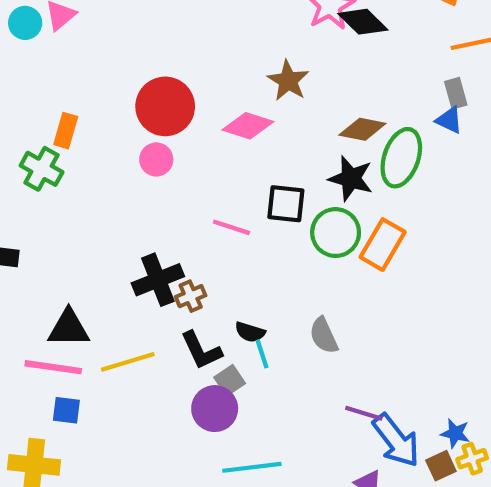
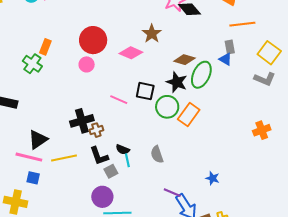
black triangle: (69, 328) -> (38, 140), turned -40
purple circle: (215, 409) -> (102, 197), moved
blue star: (455, 433) -> (212, 178), moved

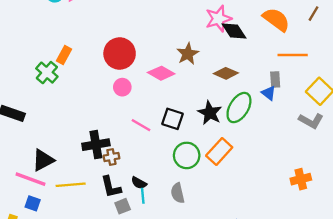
brown diamond: (184, 60) -> (226, 73), moved
pink circle: (87, 64) -> (122, 87), moved
green circle: (167, 107) -> (187, 155), moved

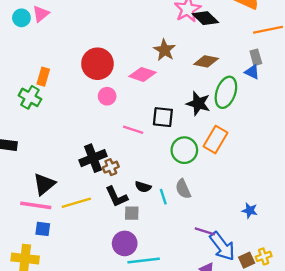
cyan line: (143, 196) -> (163, 197), moved
gray square: (123, 206) -> (132, 213), turned 35

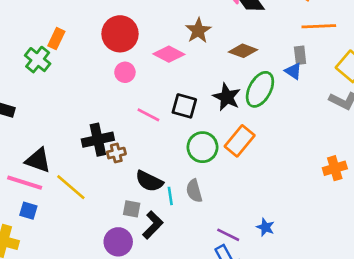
black triangle: (44, 184) -> (38, 160), turned 50
black semicircle: (143, 187) -> (149, 181), size x1.5
black L-shape: (116, 197) -> (153, 225), moved, turned -120
yellow line: (76, 203) -> (71, 187), turned 48
purple line: (205, 231) -> (228, 235), moved

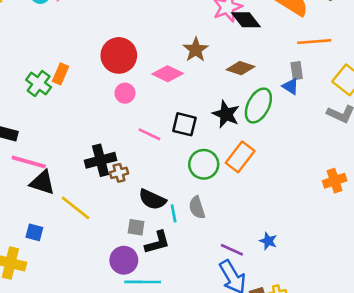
orange rectangle: (56, 39) -> (61, 74), moved
pink line: (25, 183) -> (29, 162), moved
black L-shape: (153, 225) -> (157, 242), turned 32

